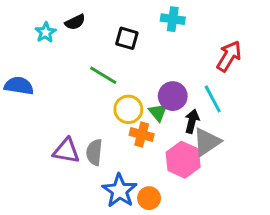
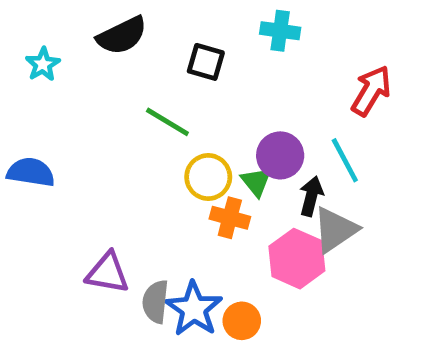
black semicircle: (75, 22) -> (122, 36), size x1.5
cyan star: (46, 32) -> (43, 64), moved
blue semicircle: (19, 86) -> (31, 172), moved
purple triangle: (66, 151) -> (108, 273), moved
gray semicircle: (94, 152) -> (155, 302), moved

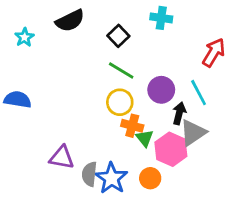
black square: (206, 62) -> (118, 36), turned 30
green line: (167, 122) -> (121, 70), moved
green triangle: (256, 182) -> (145, 138), moved
orange circle: (242, 321) -> (150, 178), moved

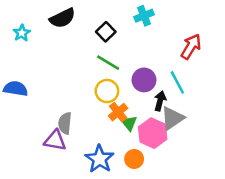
cyan cross: (161, 18) -> (144, 16), turned -30
orange cross: (132, 126) -> (118, 112), turned 36
gray semicircle: (89, 174) -> (65, 123), moved

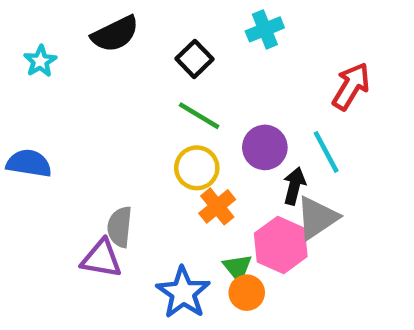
green triangle: (129, 123) -> (238, 268), moved

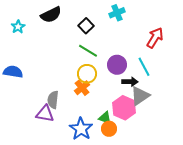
black arrow: (294, 186) -> (130, 82), turned 77
orange cross: (217, 206) -> (82, 88), moved
green triangle: (238, 268) -> (105, 118), turned -32

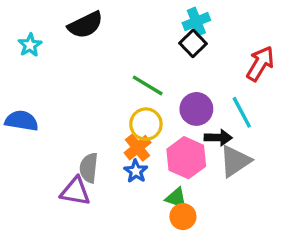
black square: (86, 26) -> (193, 43), moved
pink hexagon: (124, 108) -> (186, 158), moved
blue star: (81, 129) -> (136, 171), moved, size x0.6

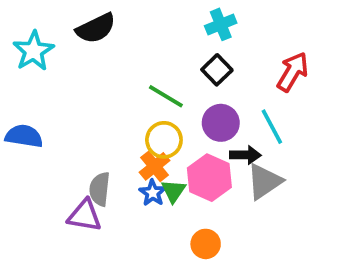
black square: (193, 43) -> (217, 70), moved
cyan star: (30, 45) -> (33, 51), size x1.5
green triangle: (176, 198) -> (173, 191), moved, turned 45

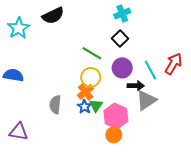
red arrow: (293, 72) -> (173, 64), moved
pink hexagon: (209, 178) -> (116, 116), moved
purple triangle: (85, 216) -> (19, 132), moved

